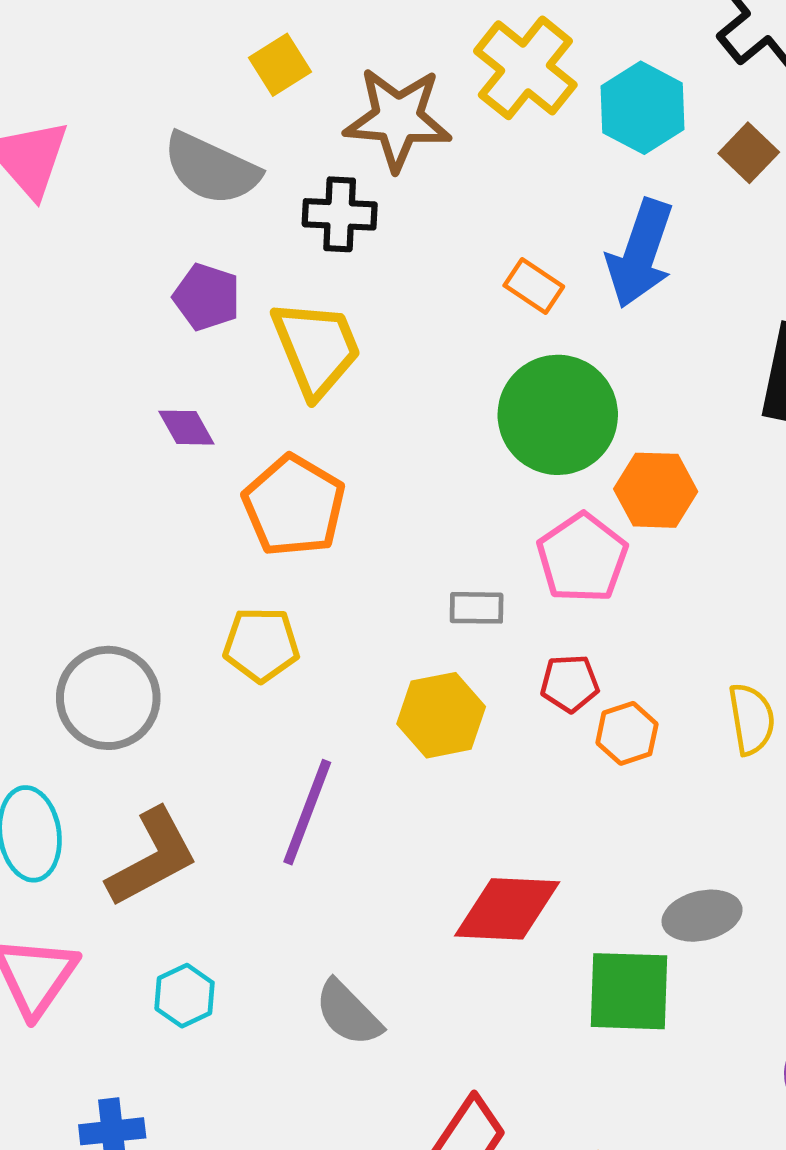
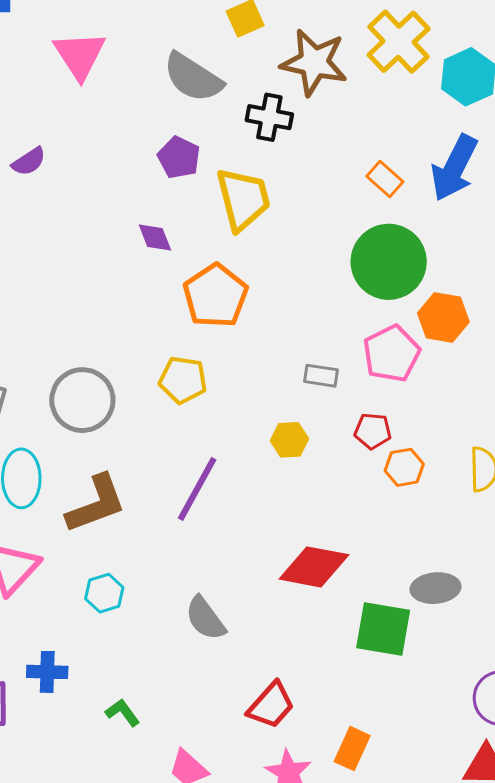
yellow hexagon: (441, 715) -> (289, 440), size x0.7

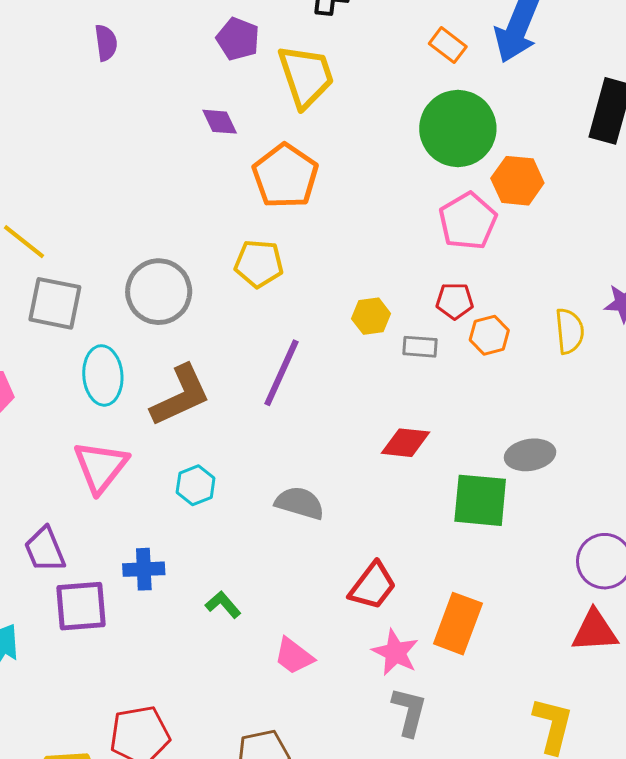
purple semicircle: (29, 162) -> (106, 43), moved, turned -60
gray rectangle: (321, 376) -> (420, 347), moved
red diamond: (314, 567) -> (406, 443), size x0.7
gray semicircle: (205, 618) -> (300, 503), turned 147
orange rectangle: (352, 749) -> (458, 624), size x1.4

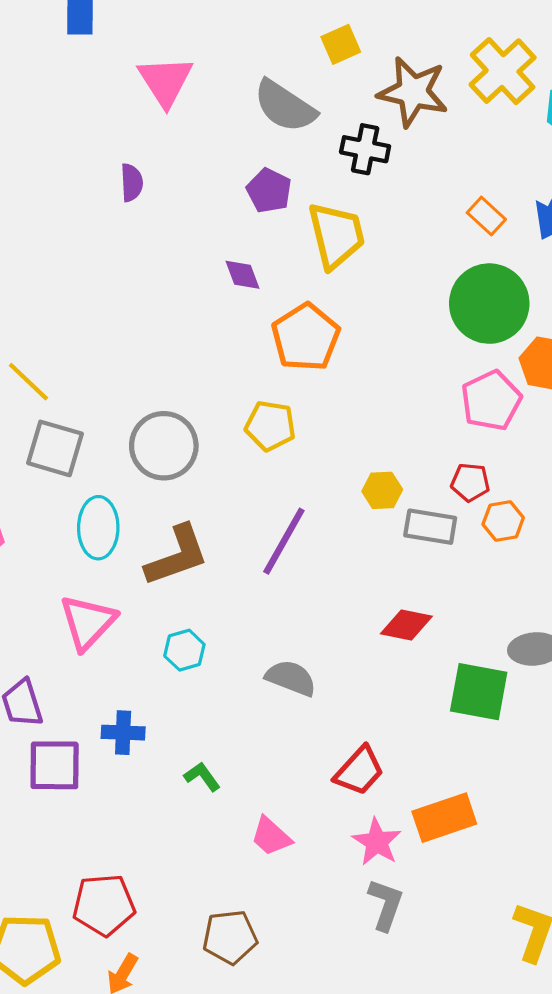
gray rectangle: (420, 347) -> (430, 527), size x1.4
orange rectangle: (458, 624) -> (444, 818), turned 46

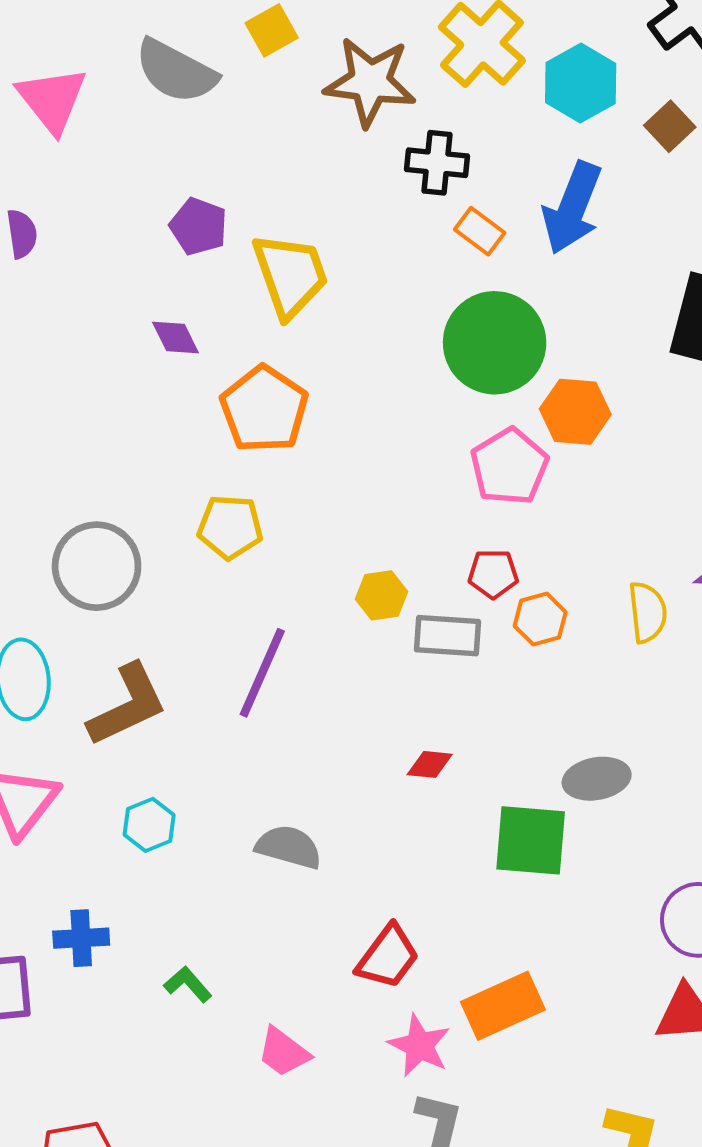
gray semicircle: (285, 106) -> (176, 71), moved
black cross: (365, 149) -> (437, 163), moved
red diamond: (406, 625) -> (430, 764), size x0.7

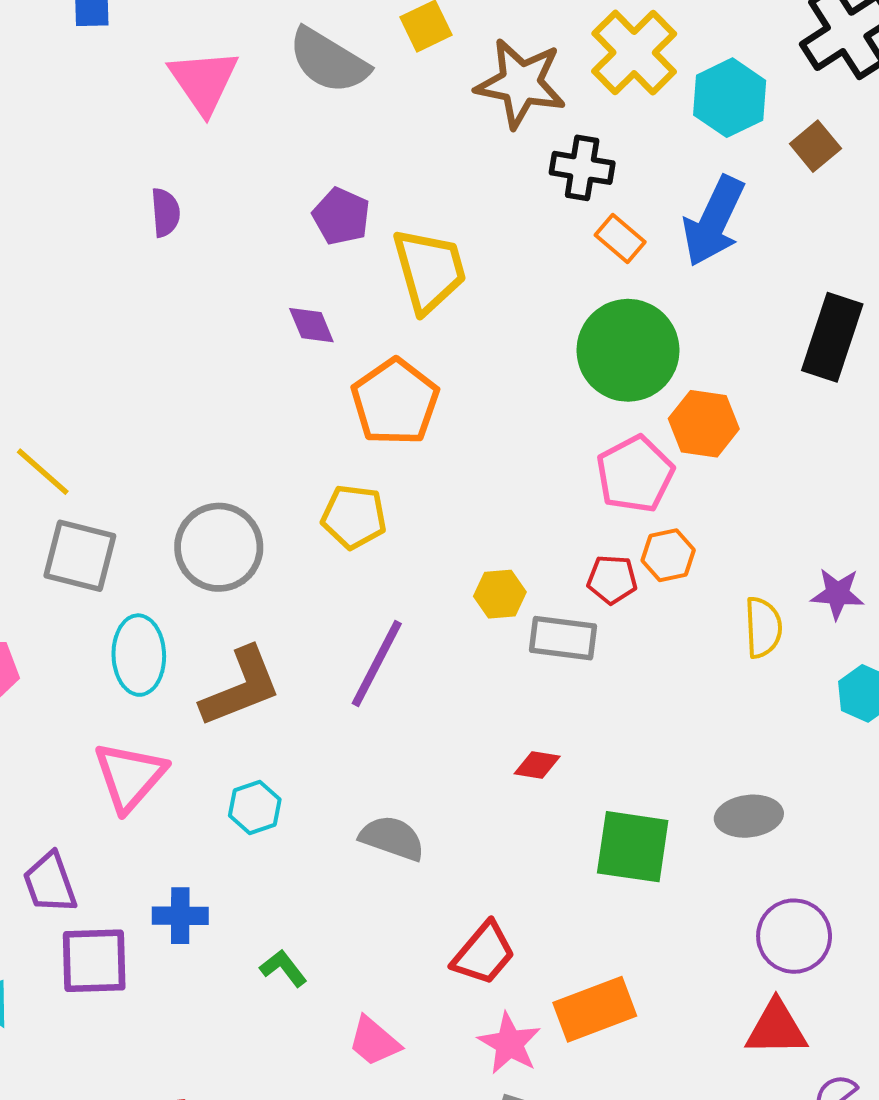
orange hexagon: (540, 619) -> (668, 555), moved
gray ellipse: (597, 779) -> (749, 816), moved

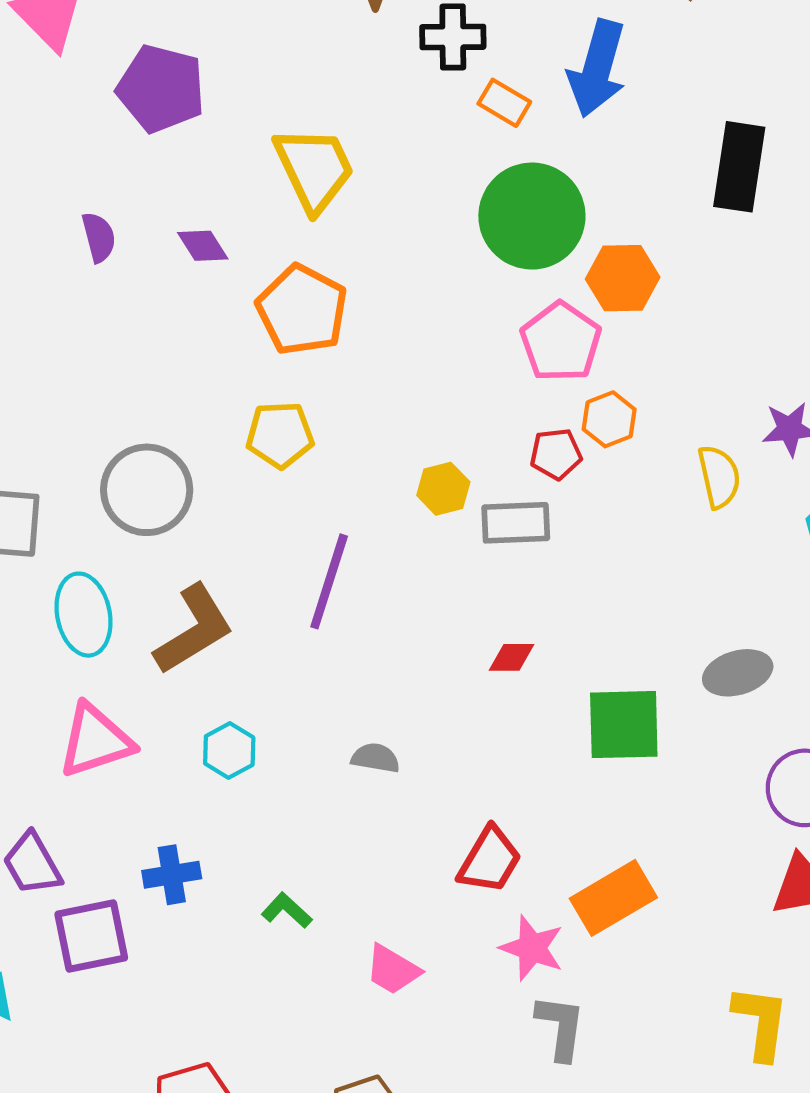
purple semicircle: (165, 212) -> (99, 237), moved
purple pentagon: (341, 216) -> (161, 89), moved, size x1.5
pink triangle: (130, 776) -> (95, 741), turned 40
gray semicircle: (392, 838) -> (375, 758), size x0.7

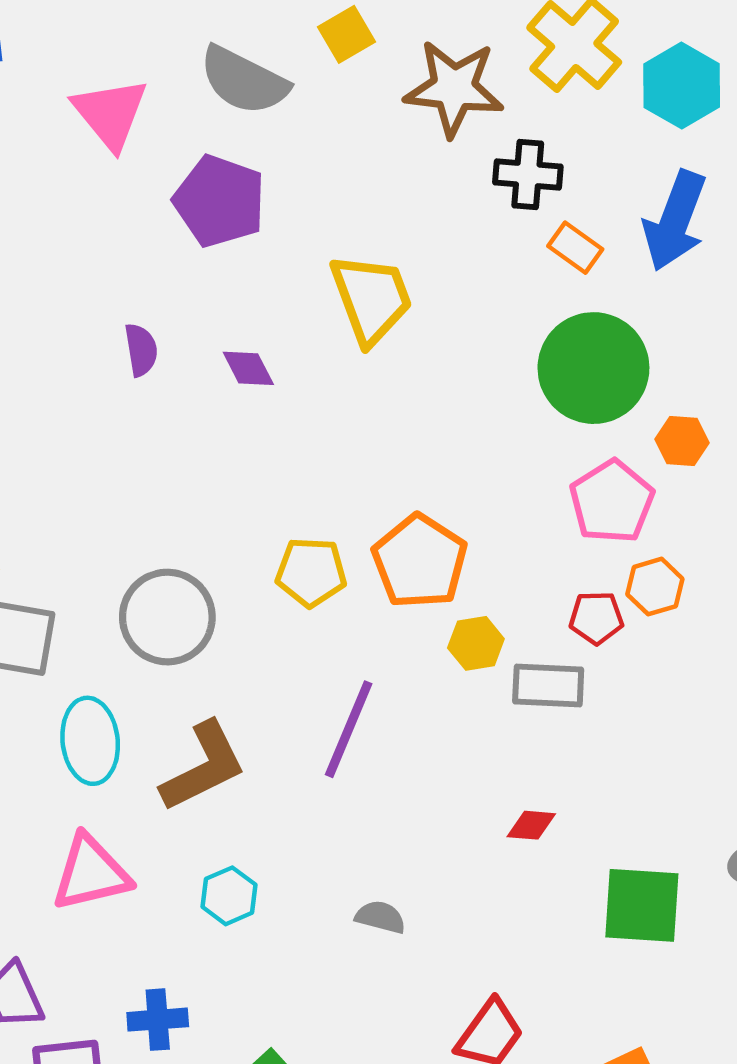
orange hexagon: (623, 278) -> (682, 441), size x0.7
orange pentagon: (302, 310) -> (420, 561), moved

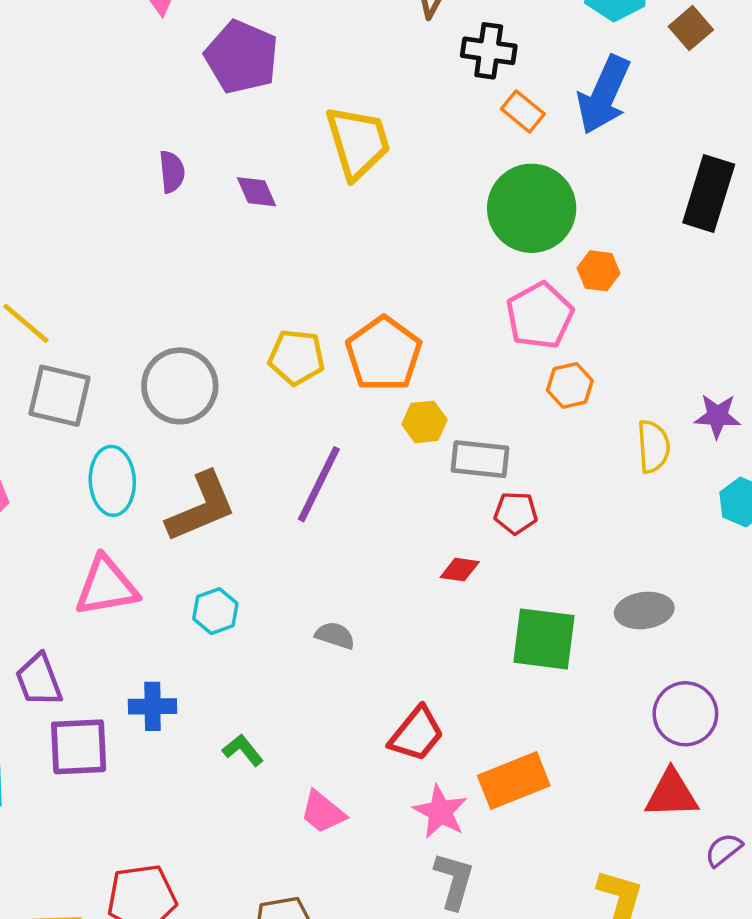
red pentagon: (596, 618) -> (516, 513), moved

